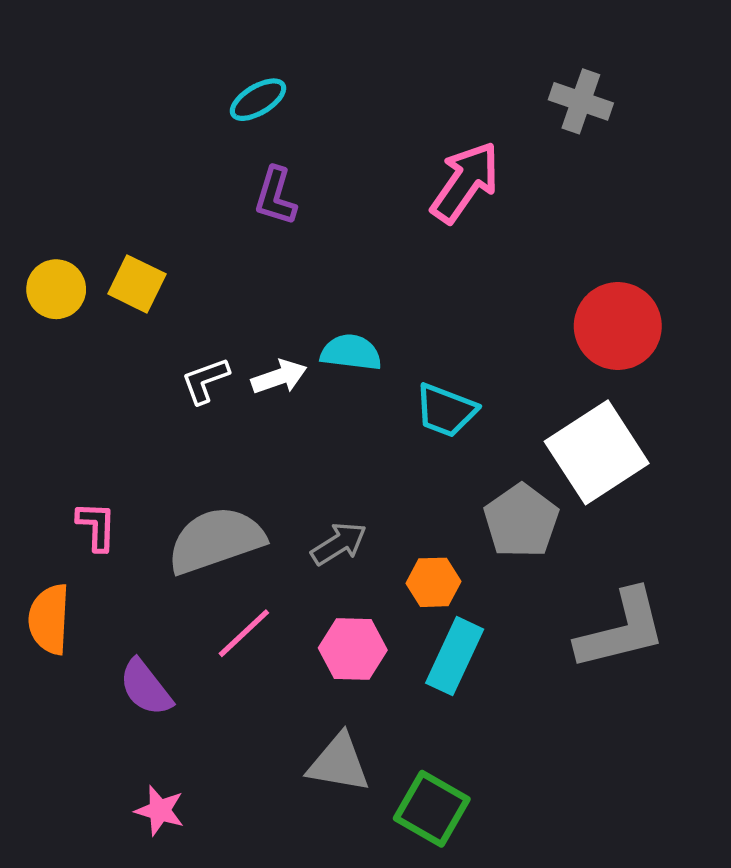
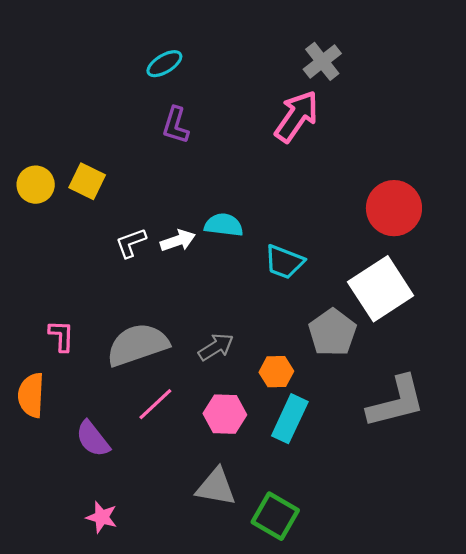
gray cross: (581, 101) -> (322, 61), moved, turned 33

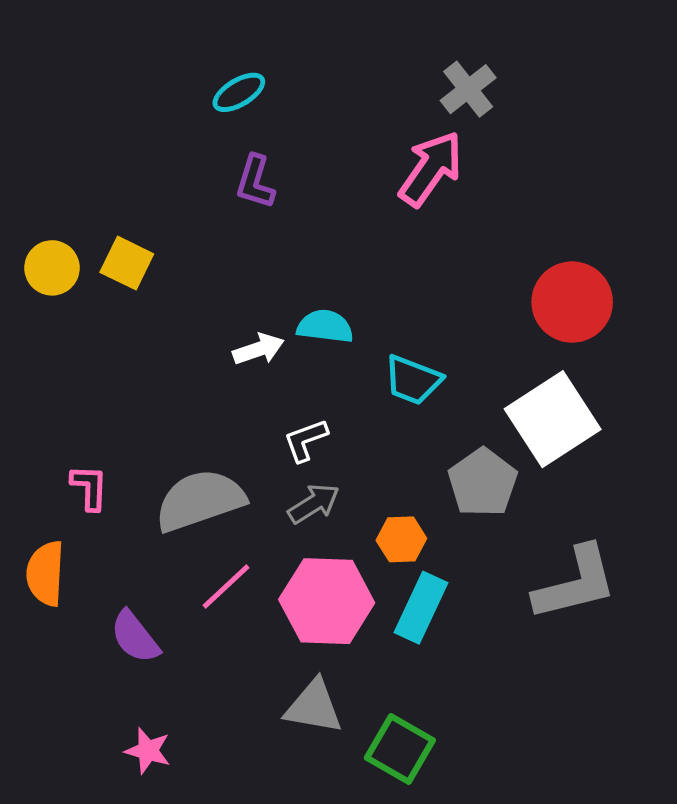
white L-shape: (131, 243) -> (306, 440), moved
pink hexagon: (225, 414) -> (327, 601), size x1.5

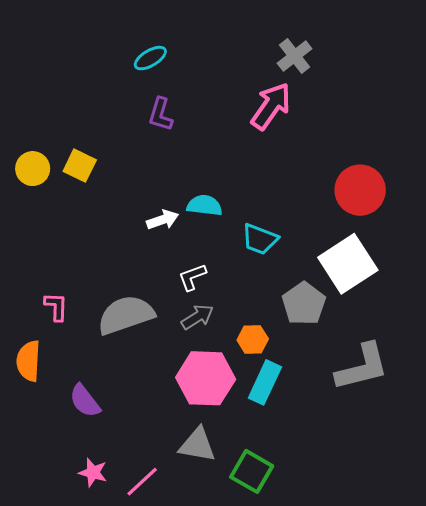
pink line: (226, 586) -> (142, 482), moved

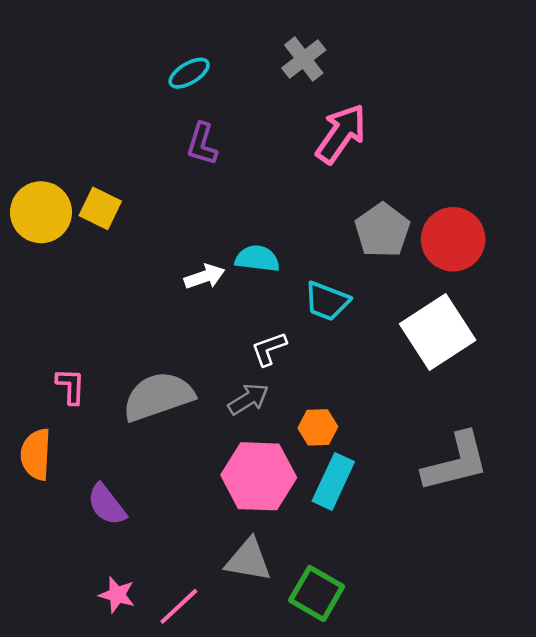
gray cross: (295, 56) -> (304, 59), moved
yellow circle: (33, 169) -> (41, 212), size x1.4
white L-shape: (192, 277) -> (269, 349), moved
gray pentagon: (304, 304) -> (382, 230), moved

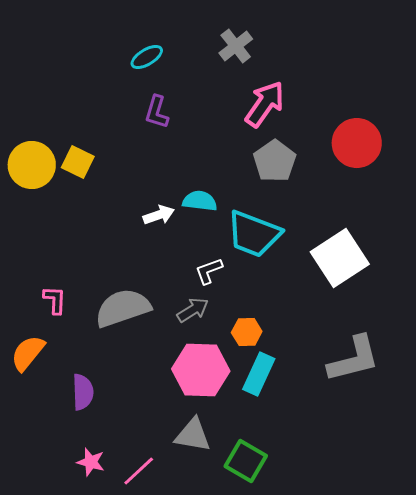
gray pentagon: (382, 230) -> (275, 161), moved
red circle: (453, 239) -> (357, 143), moved
cyan trapezoid: (327, 301) -> (254, 234), size x1.5
orange semicircle: (36, 454) -> (28, 353), turned 36
purple semicircle: (107, 505) -> (83, 392), turned -144

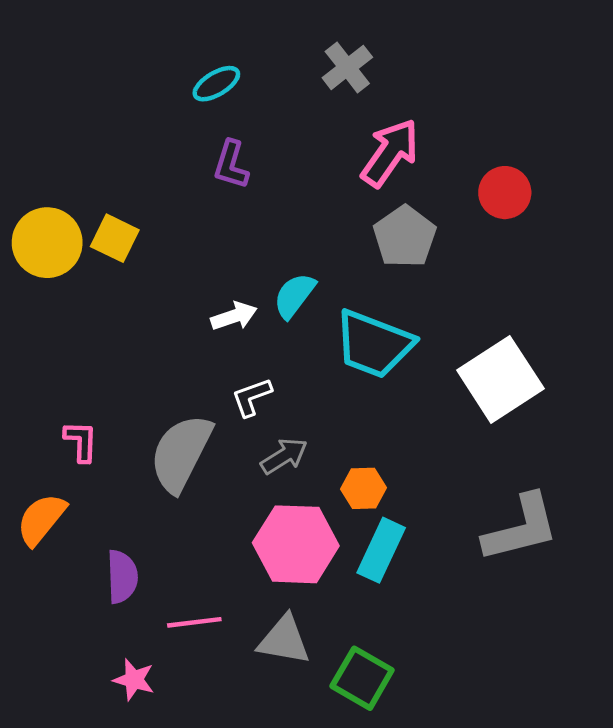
red circle: (357, 143) -> (505, 193), moved, size x0.7
cyan semicircle: (200, 201) -> (294, 296), turned -60
white L-shape: (209, 271) -> (252, 397), moved
gray semicircle: (123, 308) -> (181, 453), turned -44
pink line: (139, 471) -> (194, 622), moved, turned 36

